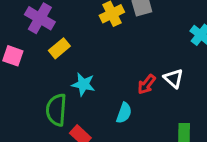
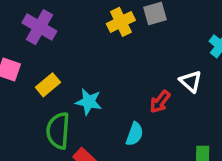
yellow rectangle: (59, 48) -> (48, 85), moved
white triangle: (174, 78) -> (191, 81), moved

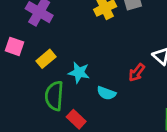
cyan semicircle: (135, 134) -> (106, 93), moved, turned 90

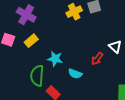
yellow rectangle: (46, 59) -> (31, 41), moved

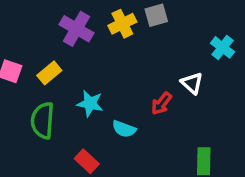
purple cross: (26, 15) -> (77, 29), moved
green semicircle: (37, 76) -> (43, 121), moved

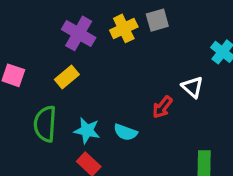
yellow rectangle: (49, 73) -> (67, 77), moved
cyan star: (90, 104) -> (87, 131), moved

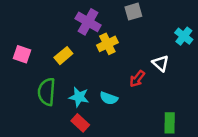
yellow cross: (124, 28) -> (107, 44), moved
purple cross: (79, 33) -> (88, 22), moved

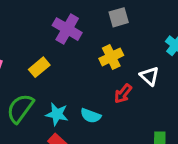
yellow cross: (107, 44) -> (111, 57), moved
green semicircle: (47, 92) -> (20, 108), turned 32

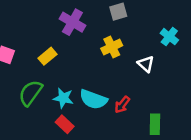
red arrow: (123, 94) -> (122, 105), moved
cyan semicircle: (91, 116) -> (93, 99), size x1.5

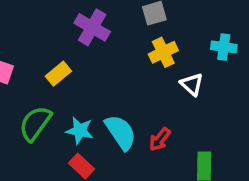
cyan cross: (169, 37) -> (224, 47), turned -30
yellow cross: (112, 47) -> (163, 52), moved
cyan semicircle: (93, 99) -> (121, 132), turned -144

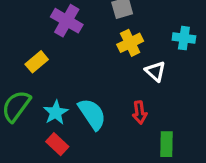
cyan star: (80, 131) -> (56, 112), turned 30
red arrow: (160, 139) -> (140, 112), moved, turned -45

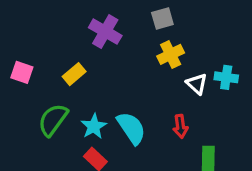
cyan cross: (184, 38) -> (226, 77), moved

